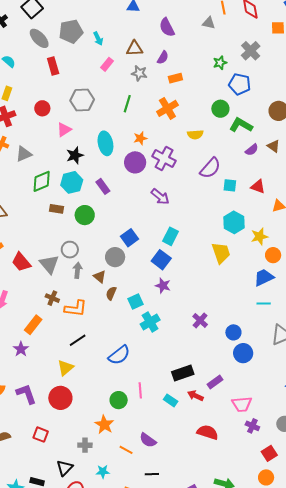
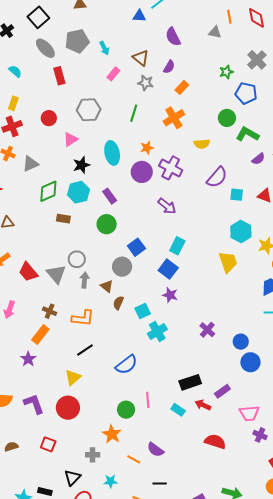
brown triangle: (135, 48) -> (141, 58), turned 42
orange rectangle: (175, 78) -> (182, 87), turned -32
green circle: (85, 215) -> (107, 224), moved
brown cross: (52, 298) -> (50, 311), moved

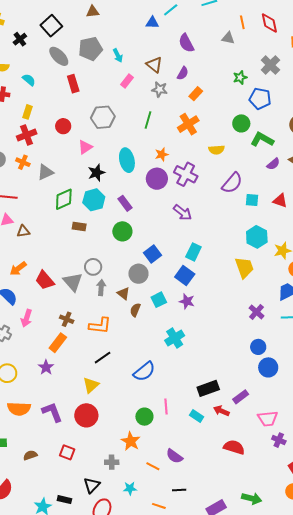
cyan square: (143, 311) -> (159, 300), moved
purple cross: (207, 330) -> (257, 312), moved

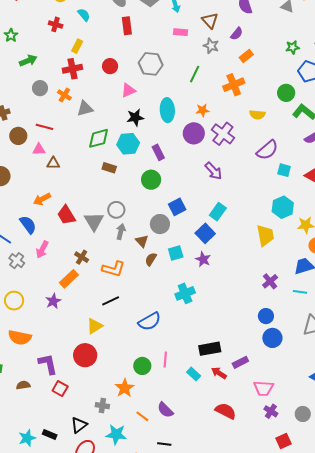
pink rectangle: (127, 81) -> (180, 32), turned 48
purple L-shape: (52, 412) -> (48, 364), moved
cyan star: (130, 488) -> (116, 434), size x1.5

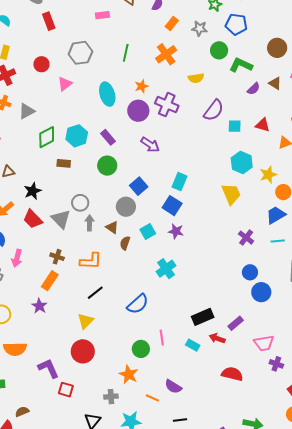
gray star: (211, 46) -> (199, 28), moved
black star: (135, 117) -> (33, 191), moved
purple arrow: (214, 171) -> (150, 145), moved
brown semicircle: (23, 385) -> (22, 412), moved

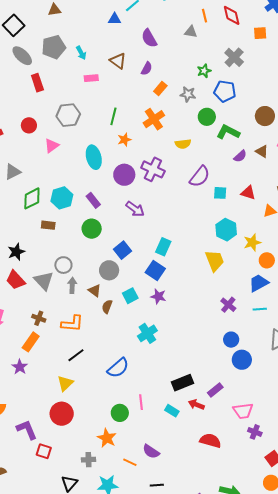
orange star: (142, 86) -> (124, 140), moved

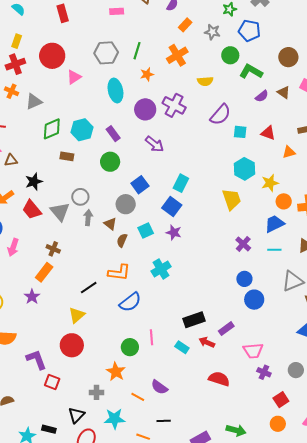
gray hexagon: (68, 115) -> (106, 53), moved
red circle: (29, 125) -> (52, 56), size x1.6
orange L-shape: (72, 324) -> (119, 272), moved

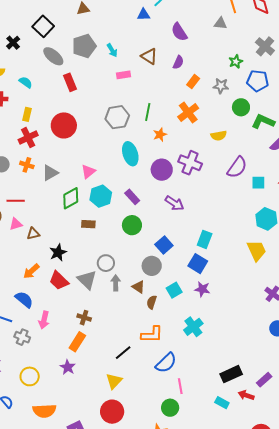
pink triangle: (74, 77) -> (88, 172), moved
pink line: (152, 337) -> (180, 386), moved

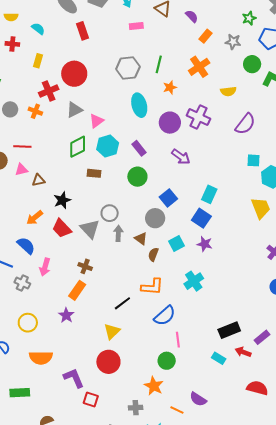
purple semicircle: (178, 62) -> (192, 16), turned -72
red cross: (28, 137) -> (49, 91), moved
gray triangle: (50, 173) -> (74, 110), moved
cyan square: (258, 183) -> (253, 160), moved

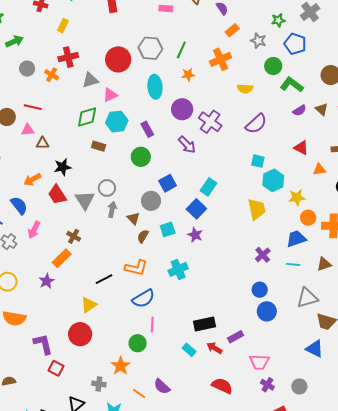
red circle: (74, 74) -> (118, 59), moved
purple cross: (198, 117) -> (210, 122), moved

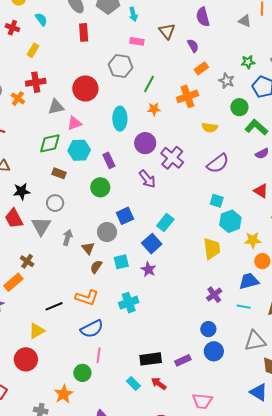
gray hexagon: (150, 48) -> (121, 66), moved
gray circle: (107, 188) -> (55, 203), moved
purple rectangle: (235, 337) -> (183, 360), moved

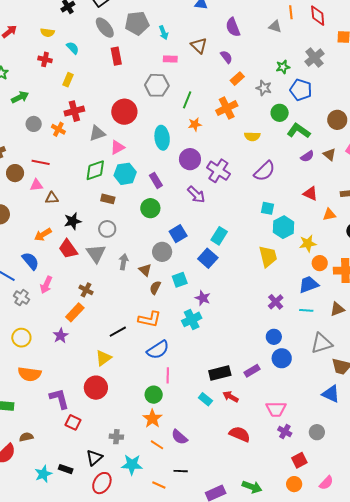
purple star: (148, 269) -> (203, 298), moved
orange star: (64, 394) -> (152, 419), moved

